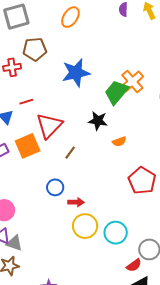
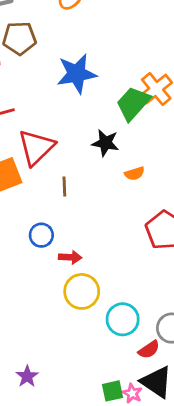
brown line: (70, 153) -> (64, 186), turned -40
cyan circle: (116, 233) -> (123, 319), moved

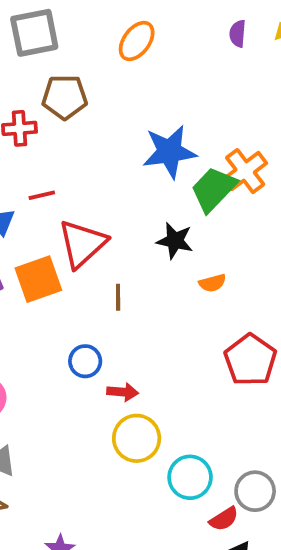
blue star: (77, 74) -> (169, 152), moved

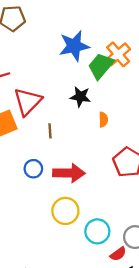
orange semicircle: (212, 283) -> (103, 120), turned -72
red arrow: (123, 392) -> (69, 173), moved, size x1.8

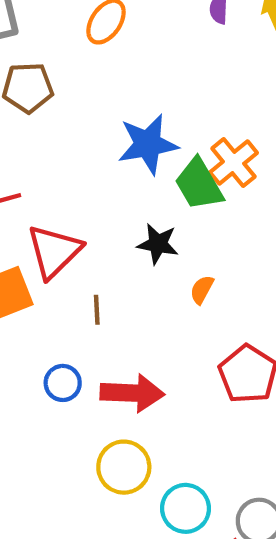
green trapezoid: (101, 66) -> (199, 184), turned -72
orange semicircle: (103, 120) -> (202, 290), turned -152

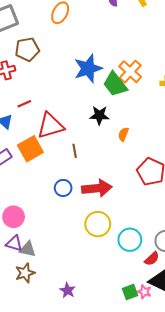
red triangle: (54, 251) -> (50, 126), turned 36

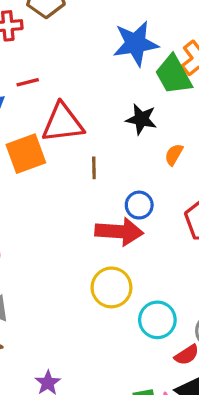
blue circle: (63, 188) -> (139, 205), moved

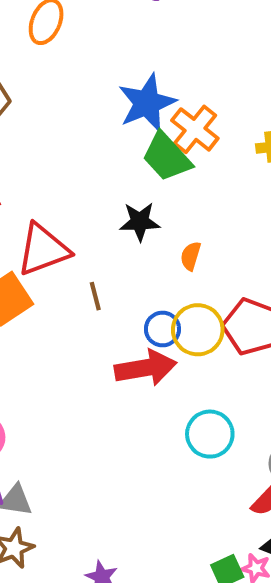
blue star: (136, 44) -> (147, 103), moved
yellow circle: (111, 287) -> (198, 330), moved
cyan circle: (157, 320) -> (210, 434), moved

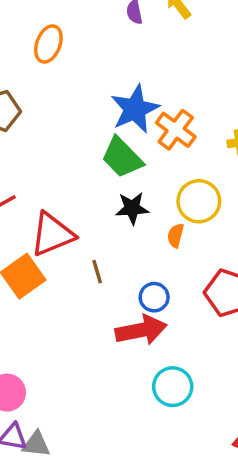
green trapezoid: (167, 157) -> (122, 157), moved
yellow circle: (198, 330) -> (199, 201), moved
cyan circle: (210, 434) -> (173, 387), moved

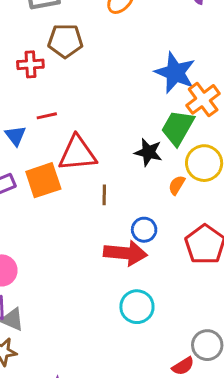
blue star: (135, 109) -> (175, 73), turned 30
green trapezoid: (122, 157) -> (178, 128), moved, turned 57

